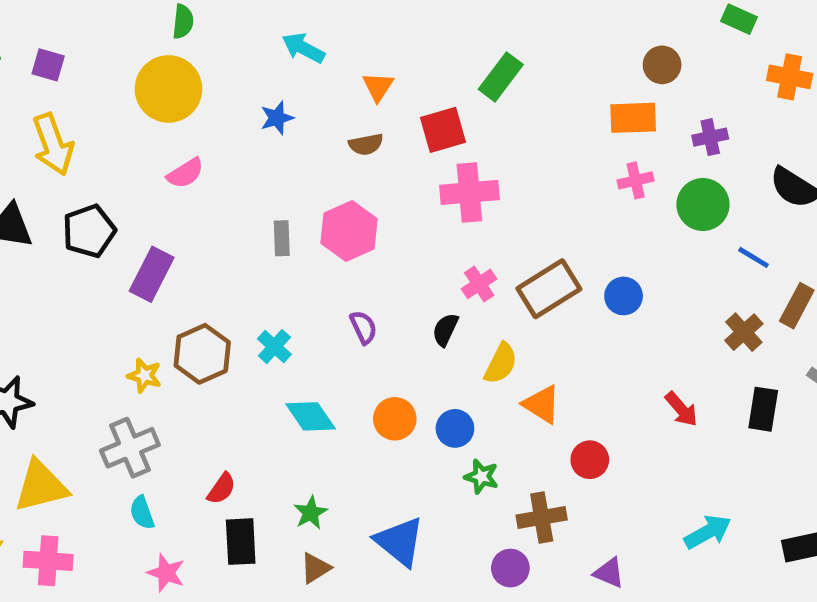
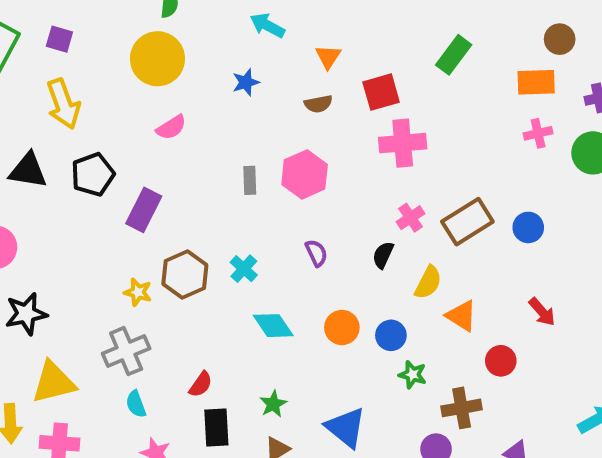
green rectangle: (501, 77) -> (454, 55), moved
red arrow: (681, 409) -> (542, 312), moved

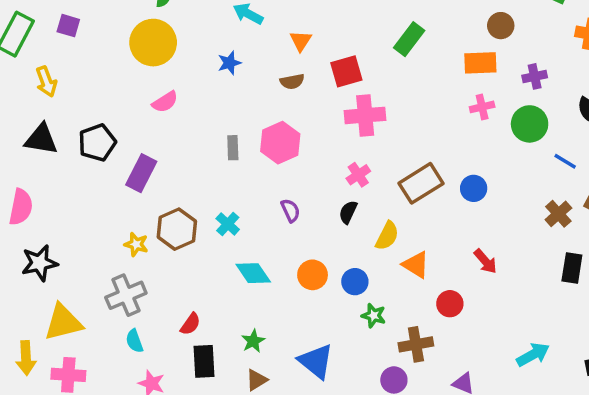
yellow arrow: (63, 104) -> (46, 82), moved, size x0.7
pink cross: (411, 218) -> (358, 175), moved

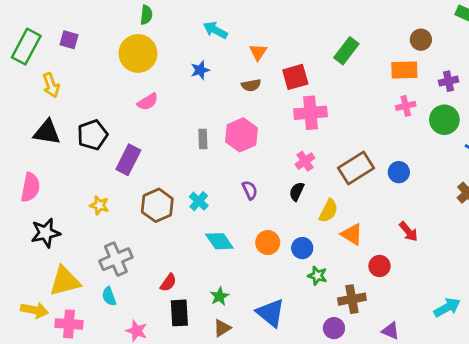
yellow star: (136, 244) -> (99, 205), moved
cyan semicircle: (134, 341) -> (109, 296), moved
yellow arrow: (26, 358) -> (34, 310), turned -76

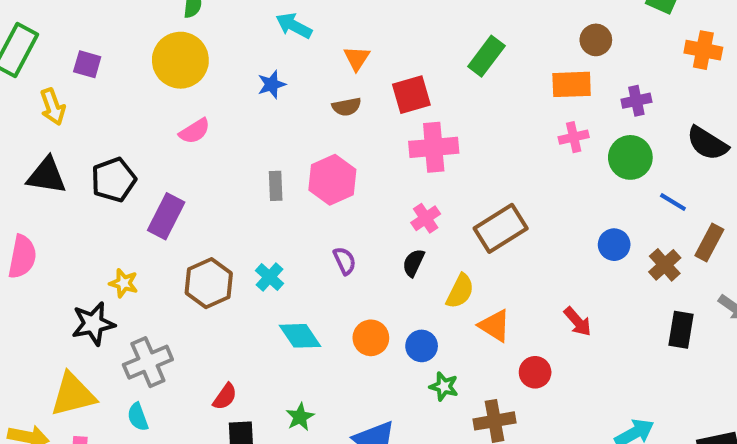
purple square: (69, 40) -> (87, 64), moved
blue circle: (399, 172) -> (614, 245), moved
black star: (46, 233) -> (93, 324), moved

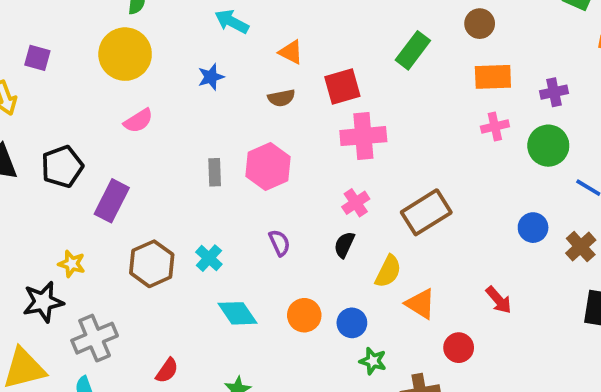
brown circle: (596, 40) -> (480, 24), moved
orange triangle: (357, 58) -> (291, 52), turned -36

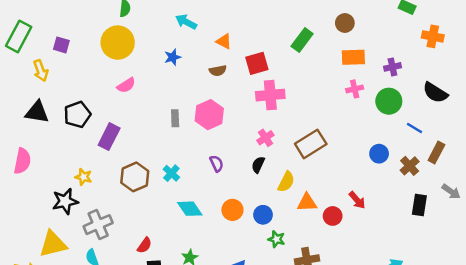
orange triangle: (421, 304) -> (307, 203), turned -35
red circle: (459, 348) -> (333, 216), moved

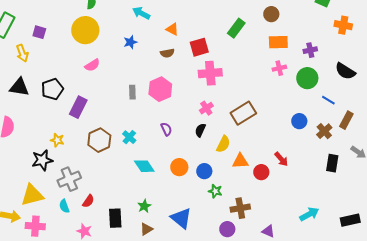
red semicircle: (145, 245) -> (88, 201), moved

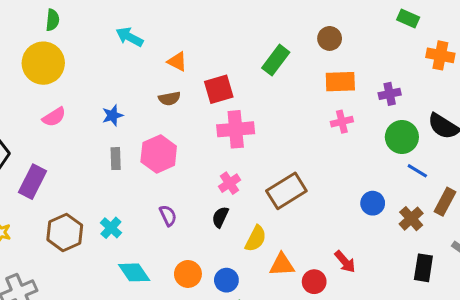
blue star: (130, 42) -> (113, 115), moved
green circle: (307, 78) -> (402, 137), moved

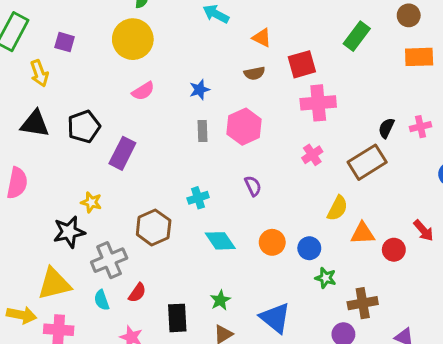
pink cross: (342, 122) -> (421, 127), moved
black semicircle: (220, 217) -> (386, 128), moved
cyan cross: (111, 228) -> (198, 198), turned 30
brown hexagon: (65, 232) -> (154, 227), moved

